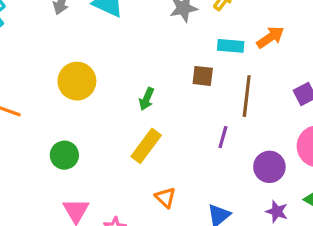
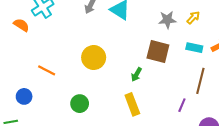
brown square: (203, 76) -> (158, 51), moved, size x1.6
yellow rectangle: (146, 146) -> (132, 104), turned -65

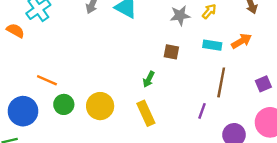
brown square: (158, 51) -> (171, 52), size x0.6
yellow circle: (94, 58) -> (100, 106), moved
blue circle: (24, 96) -> (23, 111), size x1.6
green circle: (80, 104) -> (64, 104), moved

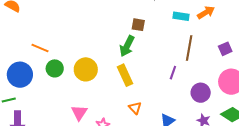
brown square: (171, 52) -> (138, 25), moved
green arrow: (149, 79) -> (127, 46), size x1.5

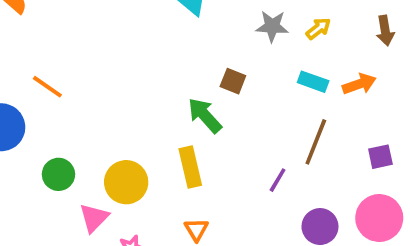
green arrow: (127, 46) -> (205, 115), turned 100
green circle: (55, 68) -> (58, 174), moved
yellow circle: (86, 69) -> (126, 182), moved

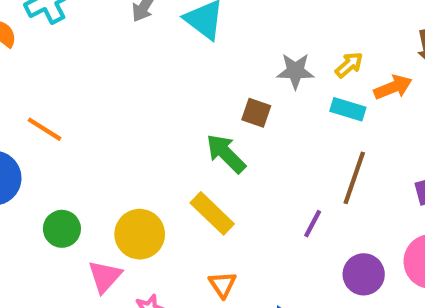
gray star: (272, 26) -> (295, 71), moved
yellow arrow: (318, 29) -> (349, 65), moved
orange arrow: (359, 84) -> (393, 87), moved
yellow rectangle: (190, 167) -> (212, 213), turned -30

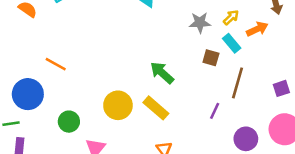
cyan rectangle: (348, 109) -> (232, 43), turned 36
brown square: (256, 113) -> (211, 58), moved
yellow circle: (140, 234) -> (118, 105), moved

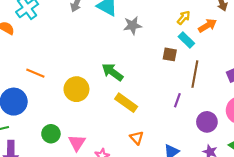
gray star: (200, 23) -> (133, 25), moved
green arrow: (162, 73) -> (112, 72), moved
yellow circle: (118, 105) -> (76, 89), moved
green circle: (69, 122) -> (51, 134), moved

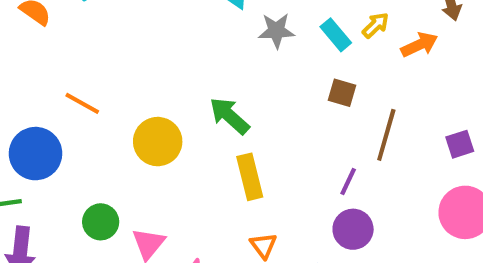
cyan rectangle: (186, 40) -> (336, 35), moved
yellow rectangle: (126, 103) -> (250, 177), turned 35
purple circle: (207, 122) -> (353, 229), moved

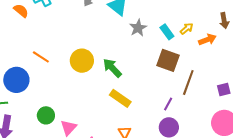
gray star: (276, 31) -> (138, 28), turned -30
brown square: (342, 93) -> (168, 60), size x1.6
yellow circle: (158, 142) -> (82, 61), moved
yellow rectangle: (250, 177) -> (120, 98), turned -45

